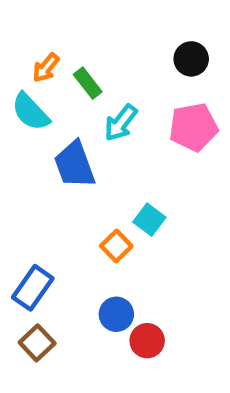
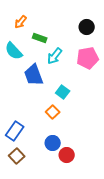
orange arrow: (46, 68) -> (21, 22), moved
green rectangle: (88, 83) -> (40, 38), turned -32
cyan square: (149, 220) -> (63, 92), moved

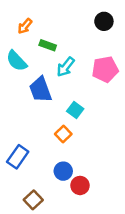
black circle: (87, 27) -> (104, 21), moved
brown square: (17, 156) -> (33, 200), moved

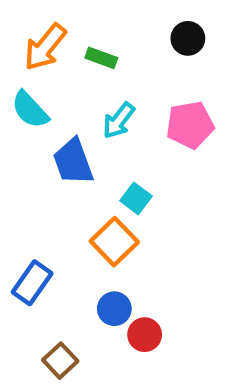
orange arrow: (25, 26) -> (45, 47), size x1.6
green rectangle: (48, 45) -> (101, 58), moved
orange square: (63, 134) -> (114, 242), size x1.5

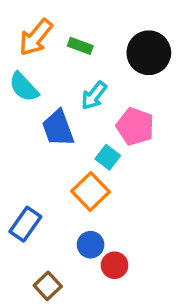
black circle: (188, 38) -> (149, 53), moved, size x1.6
pink pentagon: (190, 125) -> (135, 126), moved, turned 30

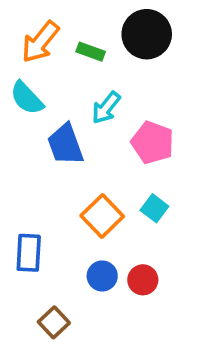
black circle: (149, 53) -> (147, 34), moved
cyan square: (108, 157) -> (154, 208), moved
blue rectangle: (25, 224) -> (29, 253), turned -32
red circle: (115, 265) -> (143, 280), moved

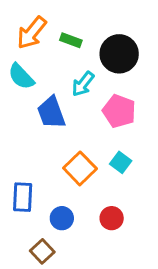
black circle: (147, 34) -> (119, 54), moved
blue circle: (102, 276) -> (62, 218), moved

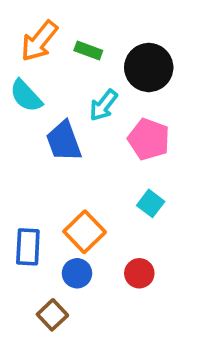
orange square: (80, 168) -> (85, 232), moved

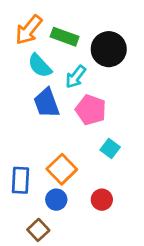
green rectangle: (88, 50) -> (65, 37), size x1.4
cyan semicircle: (26, 96) -> (40, 66), moved
pink pentagon: (149, 139) -> (91, 110), moved

